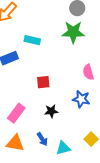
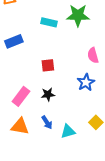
cyan rectangle: (32, 40) -> (49, 22), moved
blue star: (81, 99) -> (86, 82), turned 30
black star: (51, 111) -> (48, 94), moved

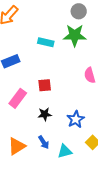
blue star: (86, 82) -> (76, 119), moved
pink rectangle: (21, 96) -> (18, 98), moved
orange triangle: (20, 126) -> (17, 146), turned -42

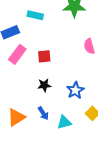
cyan rectangle: (46, 42) -> (35, 15), moved
pink rectangle: (18, 98) -> (17, 54), moved

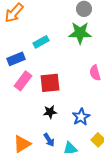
cyan rectangle: (35, 15) -> (41, 42), turned -42
red square: (44, 56) -> (50, 83), size x1.5

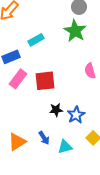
green star: (80, 33) -> (75, 31), turned 30
black star: (50, 112) -> (56, 110), moved

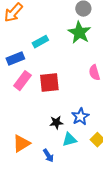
black star: (56, 110) -> (56, 123), moved
blue arrow: (44, 138) -> (48, 156), moved
cyan triangle: (65, 147) -> (69, 140), moved

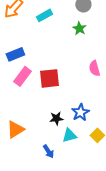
green star: (79, 33) -> (79, 28), size x0.6
cyan rectangle: (40, 42) -> (44, 15), moved
orange triangle: (21, 144) -> (15, 129), moved

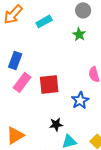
blue rectangle: (15, 54) -> (15, 60), turned -48
blue star: (80, 112) -> (80, 100), moved

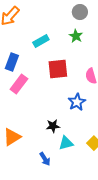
cyan rectangle: (44, 21) -> (41, 41), moved
red square: (49, 84) -> (58, 69), moved

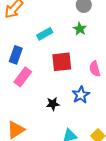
black star: (53, 126) -> (53, 104), moved

